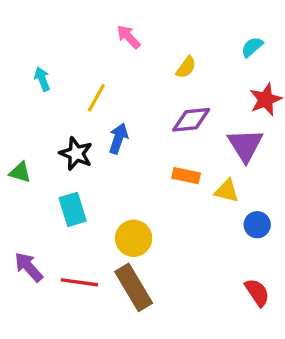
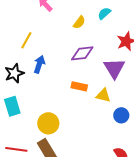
cyan semicircle: (252, 47) -> (104, 13), moved
black star: (76, 154) -> (14, 73), turned 30

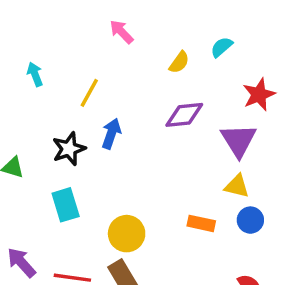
orange rectangle: (79, 86) -> (201, 223), moved
yellow triangle: (103, 95) -> (237, 186), moved

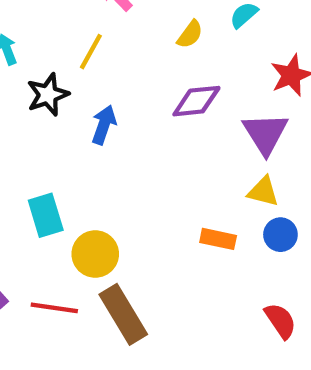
yellow line: (89, 93) -> (91, 52), moved
black star: (69, 149) -> (48, 95), moved
yellow circle: (127, 234) -> (95, 254), moved

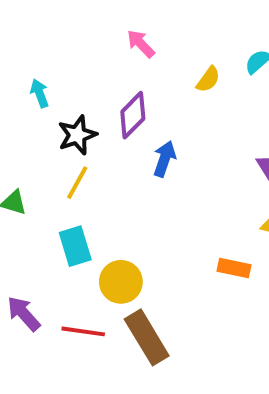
yellow line: (91, 52) -> (77, 183), moved
purple diamond: (196, 101) -> (133, 115), moved, turned -39
blue arrow: (104, 125) -> (165, 159), moved

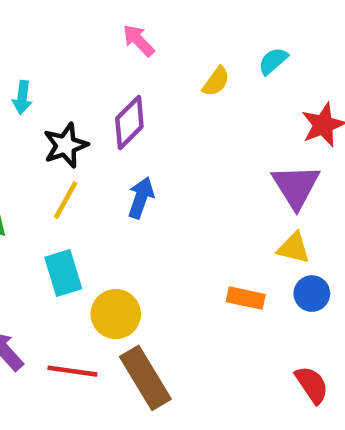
cyan arrow: (39, 93) -> (22, 97), turned -152
blue arrow: (165, 159) -> (141, 198), moved

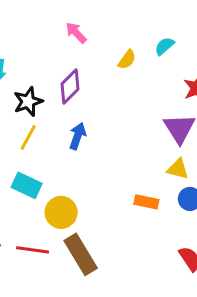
cyan rectangle: (63, 273) -> (27, 185), turned -48

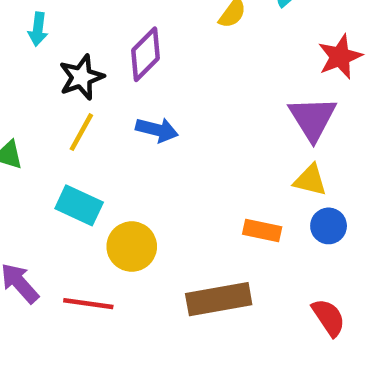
blue arrow: (78, 136) -> (157, 130), turned 85
brown rectangle: (81, 254) -> (219, 299), moved, turned -69

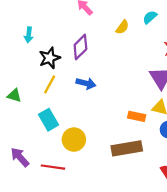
cyan rectangle: (79, 205) -> (48, 120), turned 35
orange rectangle: (262, 231) -> (137, 116), moved
brown rectangle: (219, 299) -> (127, 148), moved

